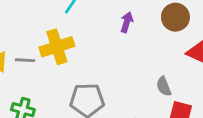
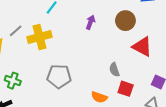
gray line: (25, 60) -> (16, 31), moved, turned -48

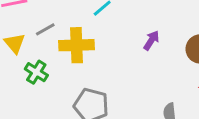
green cross: (13, 81) -> (36, 72), moved

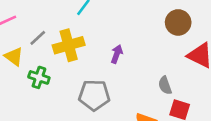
purple arrow: (151, 40) -> (117, 54), moved

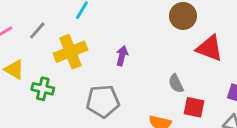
gray line: (38, 38) -> (37, 30), moved

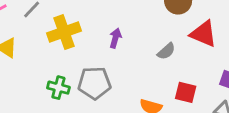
gray semicircle: (176, 83) -> (166, 51), moved, turned -108
green cross: (43, 89) -> (58, 88), moved

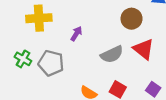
gray semicircle: (166, 51) -> (112, 54), size x1.5

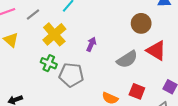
yellow cross: (39, 18) -> (54, 34), turned -30
green cross: (23, 59) -> (49, 63), moved

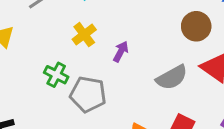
yellow cross: (54, 34) -> (84, 35), moved, size x0.7

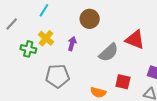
brown circle: (196, 26) -> (90, 19), moved
green cross: (56, 75) -> (28, 49), moved

